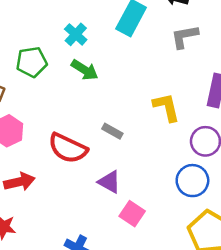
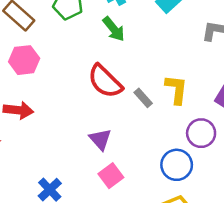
gray rectangle: (112, 131) -> (143, 98), moved
red semicircle: (68, 148) -> (105, 81), moved

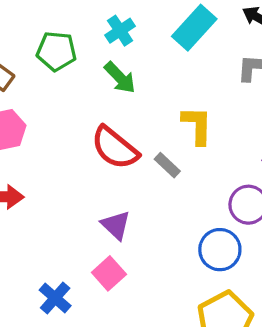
yellow L-shape: (176, 89) -> (197, 125), moved
pink square: (111, 176) -> (109, 273), moved

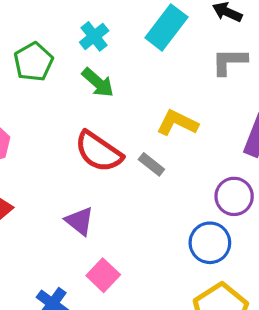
green pentagon: (56, 51) -> (33, 62), turned -30
yellow L-shape: (197, 125) -> (177, 123), turned -60
purple triangle: (116, 225) -> (80, 221), moved

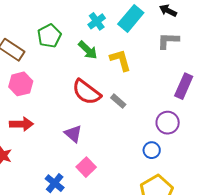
cyan cross: (94, 36) -> (97, 21), moved
yellow L-shape: (177, 123) -> (120, 60), moved, turned 45
blue circle: (210, 243) -> (152, 150), size x0.7

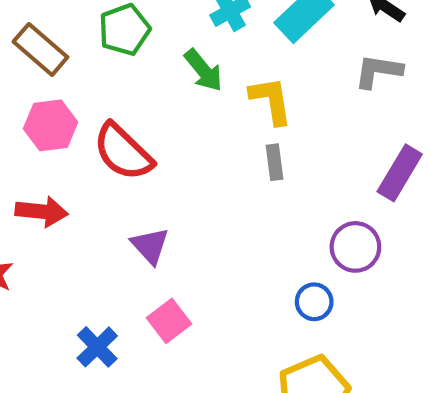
red semicircle: (86, 92) -> (123, 152), moved
gray rectangle: (118, 101) -> (274, 162), moved, turned 35

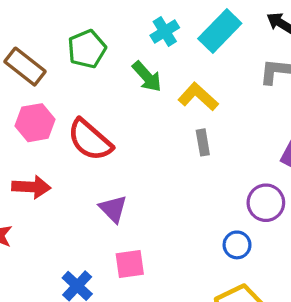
yellow L-shape: (271, 100) -> (198, 97), turned -36
pink square: (169, 321) -> (130, 264), turned 32

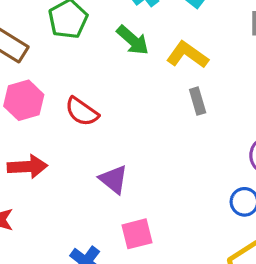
red semicircle: (90, 140) -> (82, 112), size x0.7

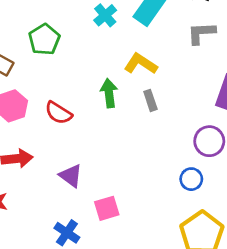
green arrow: (133, 40) -> (109, 93), moved, turned -136
purple triangle: (114, 179) -> (71, 176), moved

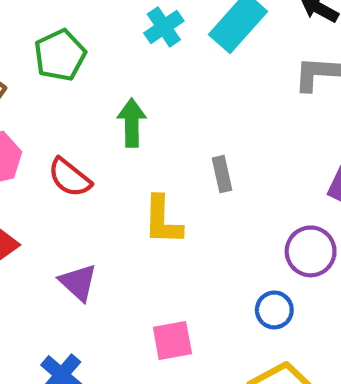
yellow L-shape: (141, 64) -> (163, 220), moved, turned -128
green arrow: (109, 93) -> (132, 123), moved
pink square: (107, 208) -> (172, 341), moved

